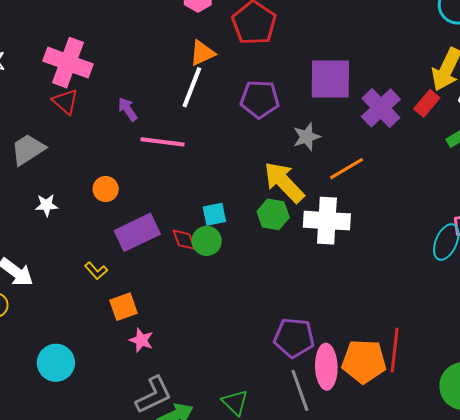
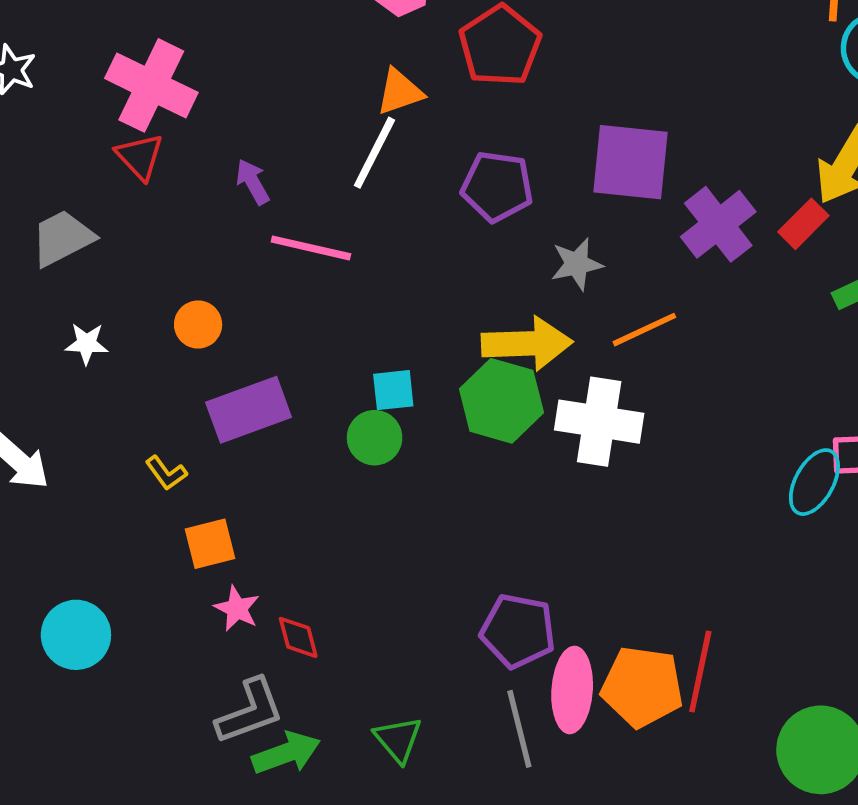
yellow arrow: (284, 182) -> (527, 343), turned 126
green hexagon: (273, 214) -> (501, 401), size x1.4
red diamond: (184, 240) -> (298, 637), moved

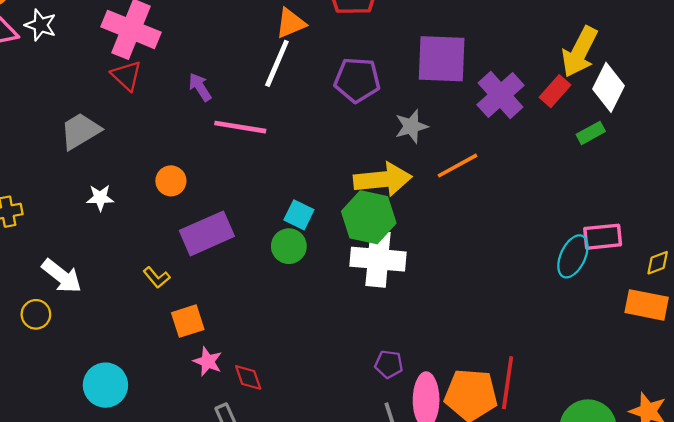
cyan square: (393, 390) -> (299, 215), turned 36
white cross: (599, 422) -> (378, 259), moved
purple pentagon: (518, 631) -> (389, 364), size x0.6

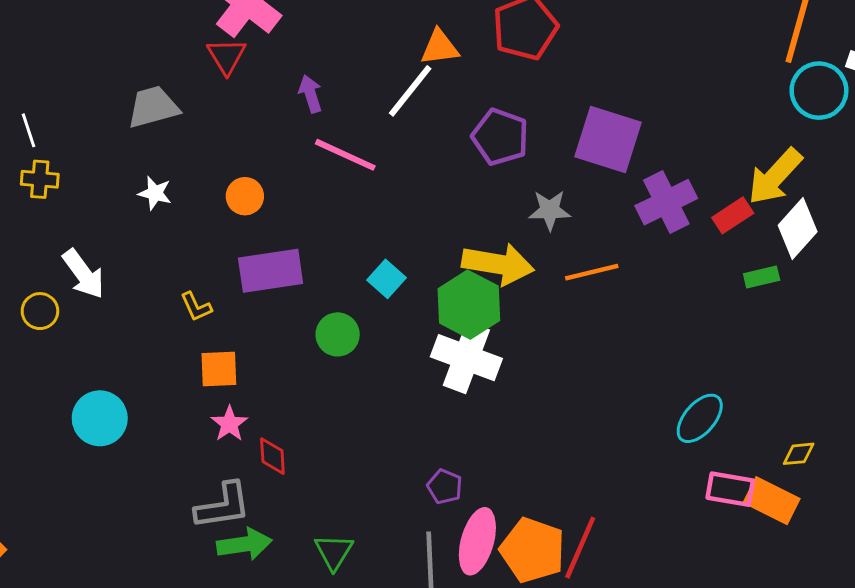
pink rectangle: (603, 237) -> (730, 489), moved
green circle: (289, 246) -> (338, 334), moved

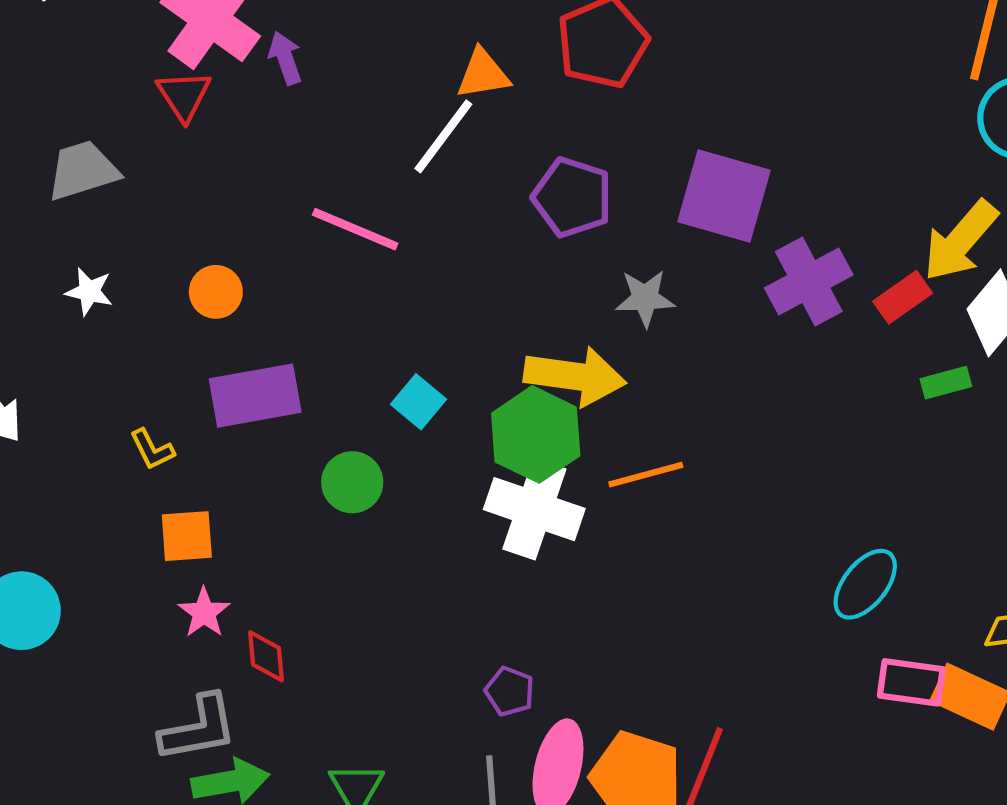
purple arrow: (310, 94) -> (285, 58), moved
orange line: (592, 272) -> (646, 475), moved

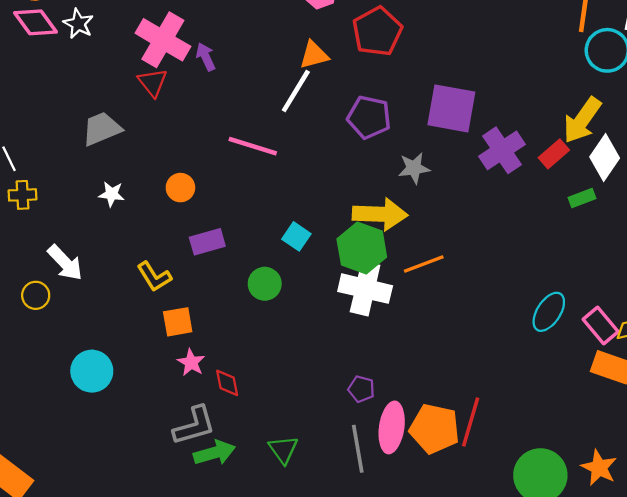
purple rectangle: (255, 396) -> (207, 242), size x0.7
yellow L-shape: (152, 449) -> (154, 277), size x1.4
pink rectangle: (911, 682) -> (601, 326), moved, turned 48

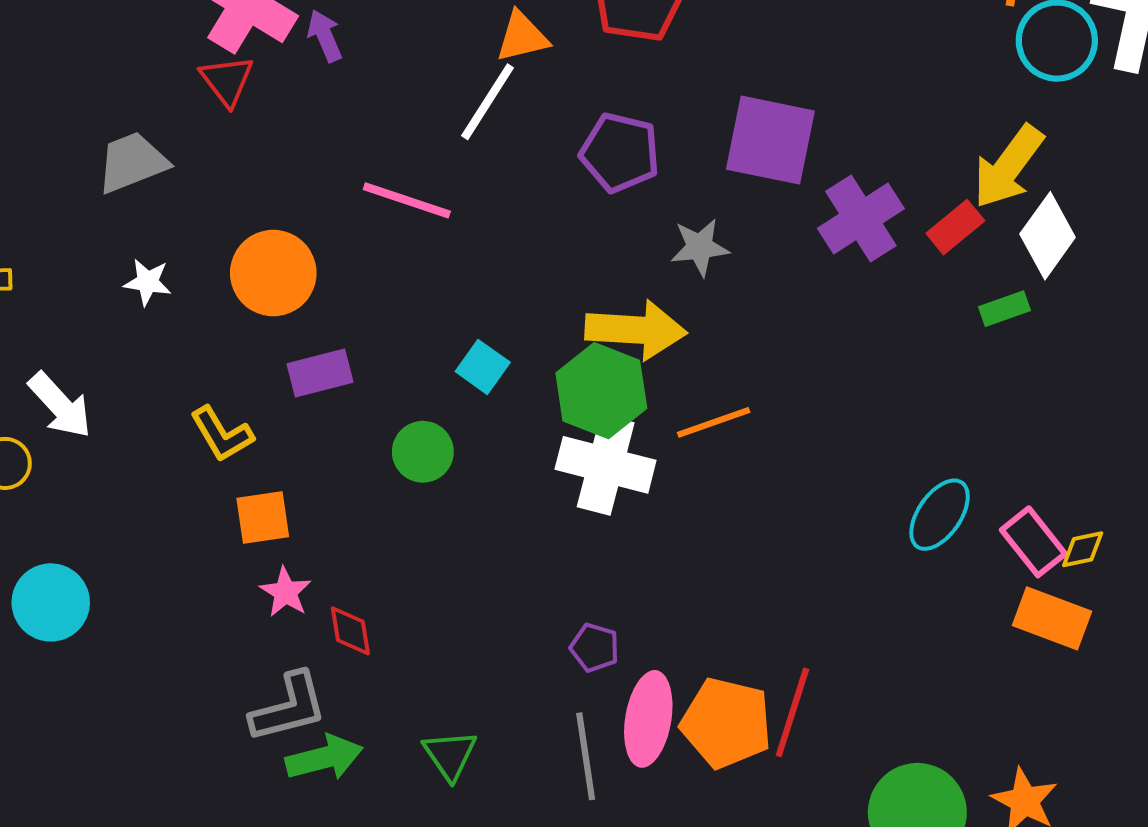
orange circle: (180, 188) -> (273, 273), size x1.6
cyan circle: (92, 371) -> (51, 602), moved

